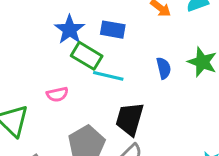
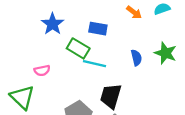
blue star: (70, 30) -> (53, 24), moved
pink semicircle: (57, 94) -> (42, 71), moved

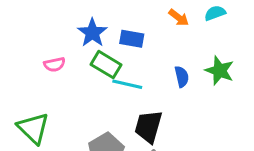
blue star: (53, 24) -> (92, 33), moved
pink semicircle: (42, 71) -> (55, 65), moved

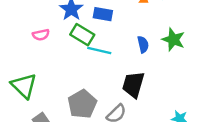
black trapezoid: (148, 127) -> (133, 85), moved

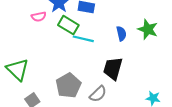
pink semicircle: (41, 35) -> (39, 17), moved

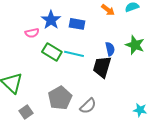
green rectangle: (68, 25) -> (52, 52), moved
black trapezoid: (113, 69) -> (102, 67), moved

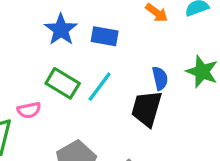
pink semicircle: (32, 33) -> (29, 110), moved
cyan line: (74, 54) -> (100, 87), turned -66

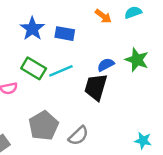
blue semicircle: (160, 78) -> (106, 65), turned -105
cyan line: (100, 87) -> (61, 71), turned 30

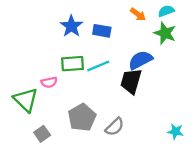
green star: (137, 60) -> (165, 33), moved
blue semicircle: (106, 65) -> (140, 60), size x1.5
green rectangle: (34, 68) -> (73, 64), turned -35

